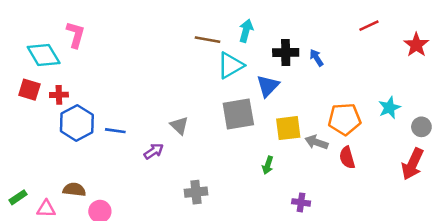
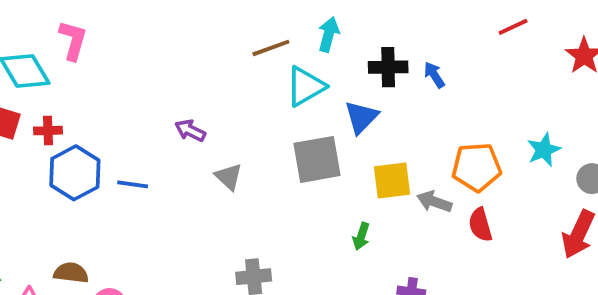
brown line: (208, 40) -> (271, 48), turned -30
purple arrow: (154, 151) -> (190, 131), moved, turned -120

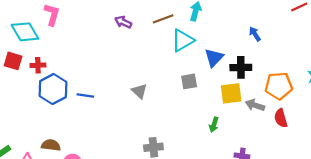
black cross: (388, 67) -> (241, 67), moved
purple arrow: (190, 131) -> (123, 22), moved
gray square: (317, 159) -> (189, 81), size x0.6

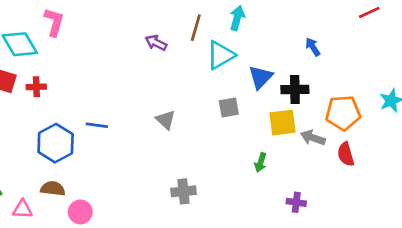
brown line: (163, 19) -> (196, 28), turned -54
purple arrow: (123, 22) -> (156, 43), moved
blue hexagon: (53, 89) -> (56, 143), moved

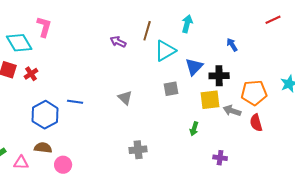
cyan arrow: (237, 18) -> (187, 24), moved
red cross: (36, 87) -> (31, 74), turned -32

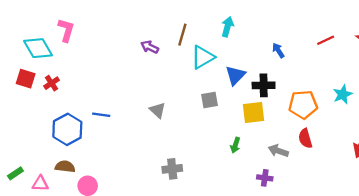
red line: (273, 20) -> (326, 40), moved
gray arrow: (232, 111) -> (278, 151), moved

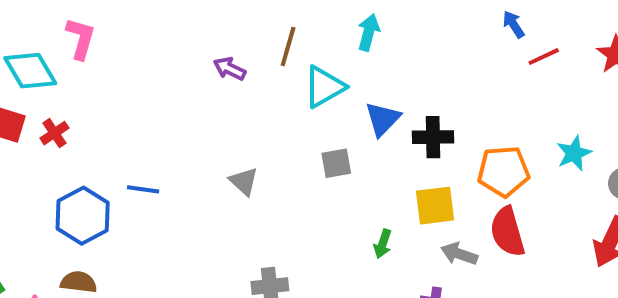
blue arrow: (278, 50) -> (514, 24), moved
yellow square: (253, 112) -> (435, 206), moved
red semicircle: (305, 138) -> (508, 232), size x1.4

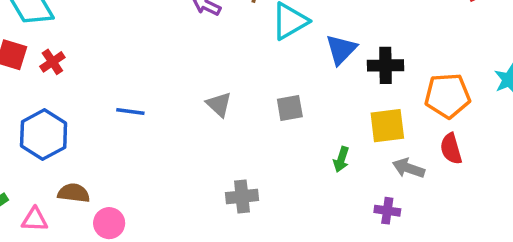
gray square: (336, 163) -> (290, 108), moved
blue hexagon: (83, 216) -> (44, 135), moved
red semicircle: (508, 232) -> (451, 149), size x0.7

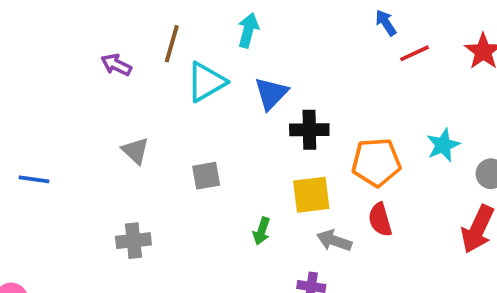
blue triangle: (341, 49) -> (271, 93), moved
gray triangle: (219, 104) -> (135, 151), moved
gray cross: (242, 197) -> (133, 241), moved

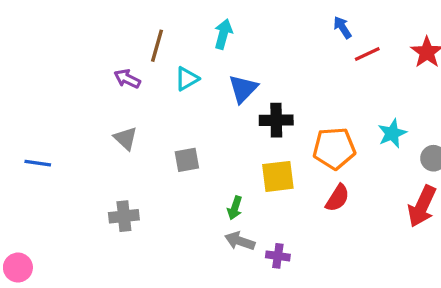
purple arrow: (116, 65) -> (127, 79), moved
cyan triangle: (206, 82) -> (187, 79), size x0.7
red semicircle: (380, 220) -> (337, 198), turned -132
gray arrow: (334, 241) -> (240, 241), moved

